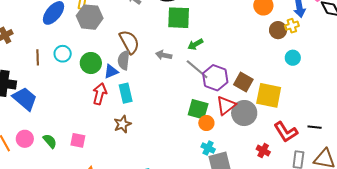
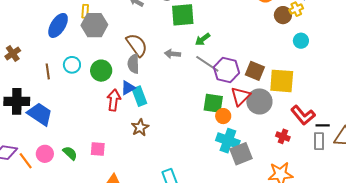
blue triangle: (111, 71) -> (128, 88), moved
black line: (315, 127) -> (323, 125), moved
cyan cross: (208, 148) -> (228, 141), size x1.6

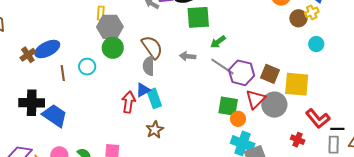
blue ellipse: (58, 25) -> (47, 49), moved, turned 30
green circle: (101, 71) -> (113, 48), moved

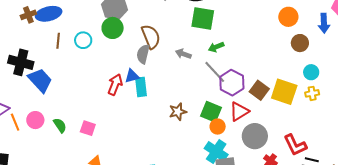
yellow cross: (312, 12) -> (312, 93), moved
yellow square: (297, 84) -> (284, 92), moved
gray circle: (274, 105) -> (255, 136), moved
brown star: (155, 130) -> (178, 112), moved

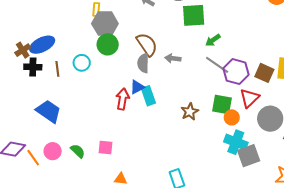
gray arrow: (183, 54) -> (173, 58), moved
black cross: (21, 62) -> (33, 67), moved, size x0.7

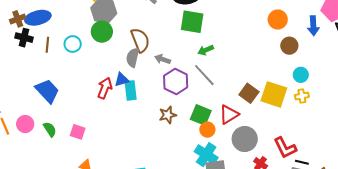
purple hexagon: (236, 72) -> (176, 81), moved
blue trapezoid: (49, 111) -> (47, 91), moved

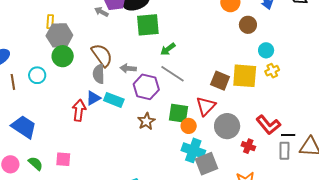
cyan rectangle: (131, 90) -> (114, 100), moved, turned -48

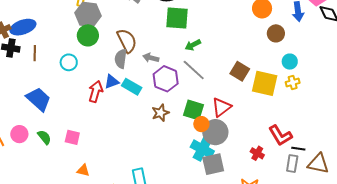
cyan circle: (37, 75) -> (69, 62), moved
brown square: (220, 81) -> (240, 71), moved
gray circle: (227, 126) -> (215, 132), moved

